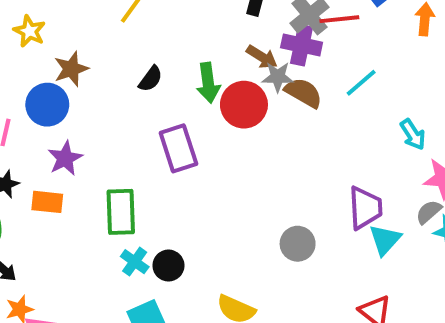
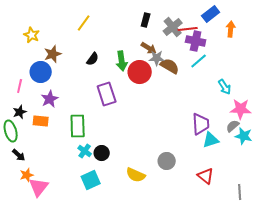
purple cross: (302, 45) -> (196, 41), moved
cyan triangle: (385, 240) -> (211, 140), turned 30
gray circle: (298, 244) -> (167, 161), moved

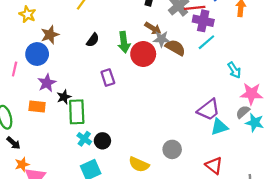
purple rectangle: (107, 94) -> (108, 78), size x0.7
black star: (20, 112) -> (64, 97), moved
purple trapezoid: (201, 124) -> (209, 110), turned 55

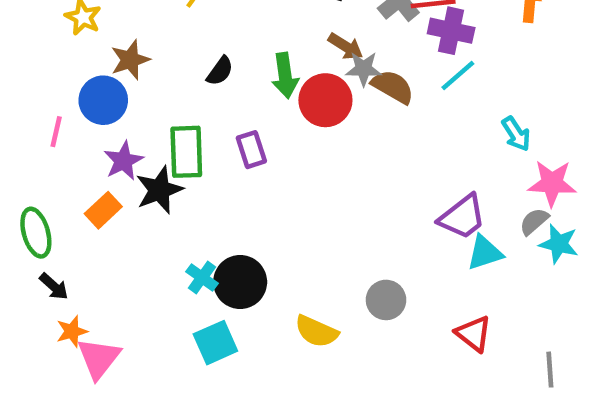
black star: (64, 97) -> (159, 190), size x1.5
orange rectangle: (37, 107) -> (103, 210), turned -49
green rectangle: (77, 112) -> (186, 152), moved
black circle: (102, 141) -> (240, 282), size x1.5

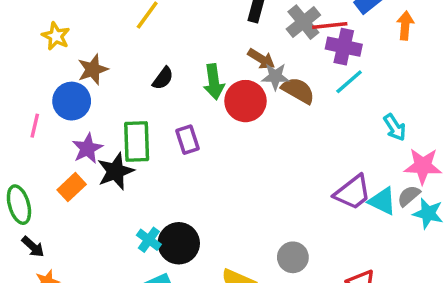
cyan triangle: (485, 253) -> (382, 201), moved, turned 44

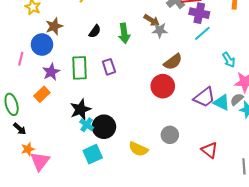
brown semicircle: (298, 91) -> (173, 62), moved, turned 114
red circle: (245, 101) -> (163, 86), moved
black star: (116, 171) -> (81, 109), moved

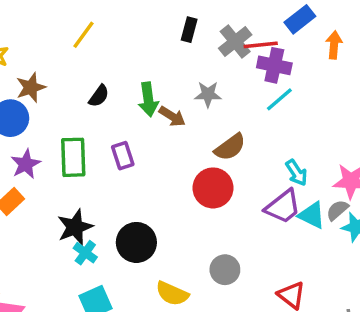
brown arrow: (152, 20) -> (172, 116), moved
cyan arrow: (229, 60) -> (296, 173), moved
black circle: (104, 127) -> (136, 242), moved

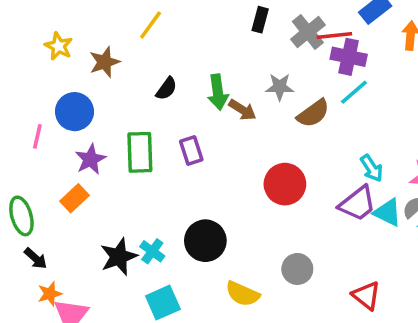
brown star: (31, 87) -> (105, 62), moved
brown semicircle: (230, 147) -> (313, 113), moved
black star: (75, 227) -> (119, 257), moved

